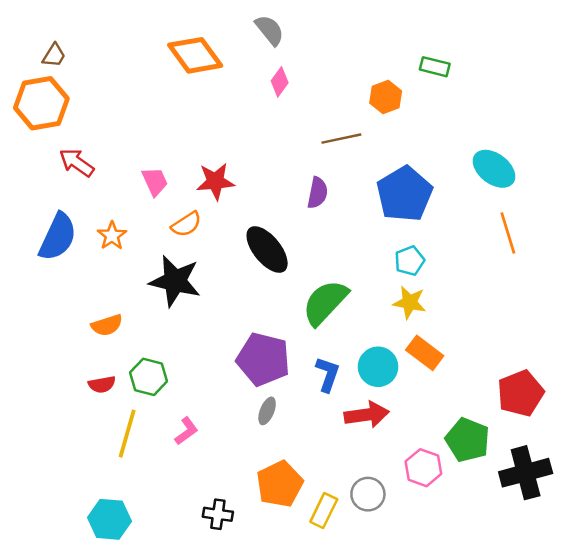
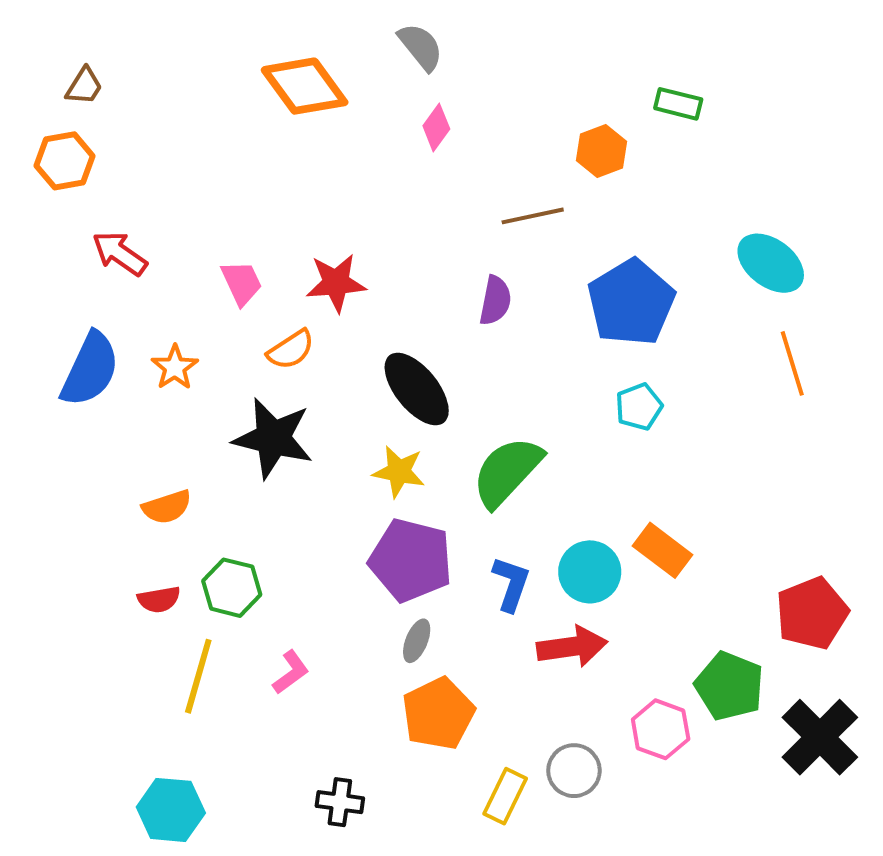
orange hexagon: (41, 103) -> (65, 161), size x0.7
yellow star: (410, 302) -> (399, 472), moved
black cross: (526, 473) -> (820, 737), turned -30
orange pentagon: (280, 484) -> (438, 714), moved

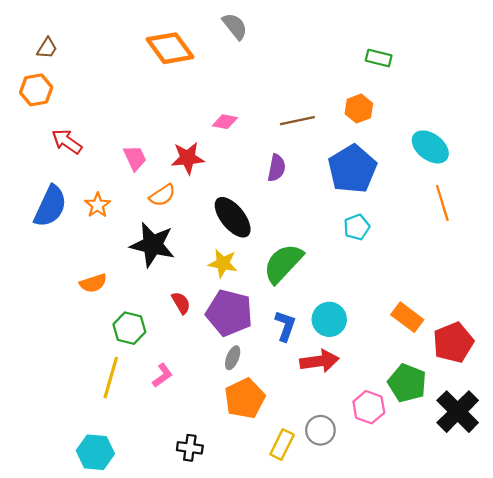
pink diamond: (436, 127) -> (225, 122), moved, turned 65
orange hexagon: (602, 151) -> (359, 109), moved
orange rectangle: (663, 550) -> (407, 317), moved
red semicircle: (159, 599) -> (181, 303), moved, turned -110

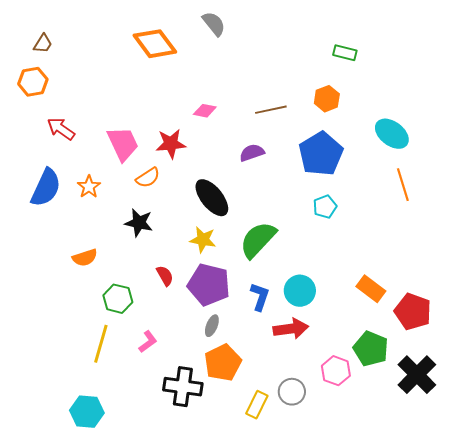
pink trapezoid: (135, 158) -> (123, 144), size x1.5
purple semicircle: (277, 168) -> (252, 153), turned -120
black star: (152, 245) -> (139, 223), size x0.7
red pentagon: (453, 342) -> (413, 312), turned -30
black cross: (190, 448) -> (183, 387), moved, size x1.6

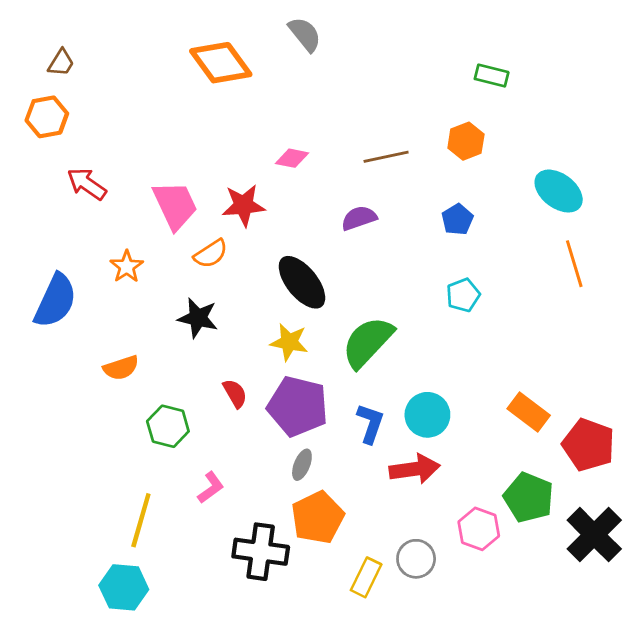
blue pentagon: (321, 154) -> (457, 220), size x0.5
blue semicircle: (46, 188) -> (55, 301), moved
yellow line: (101, 344) -> (141, 520), moved

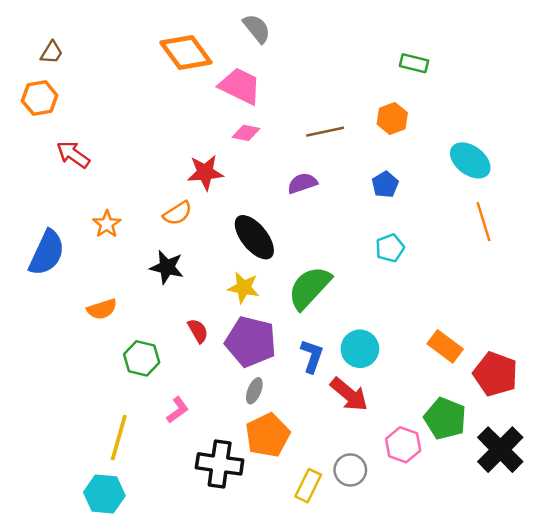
pink trapezoid: (175, 205) -> (240, 86), moved, turned -39
red arrow: (415, 469) -> (349, 394), turned 48

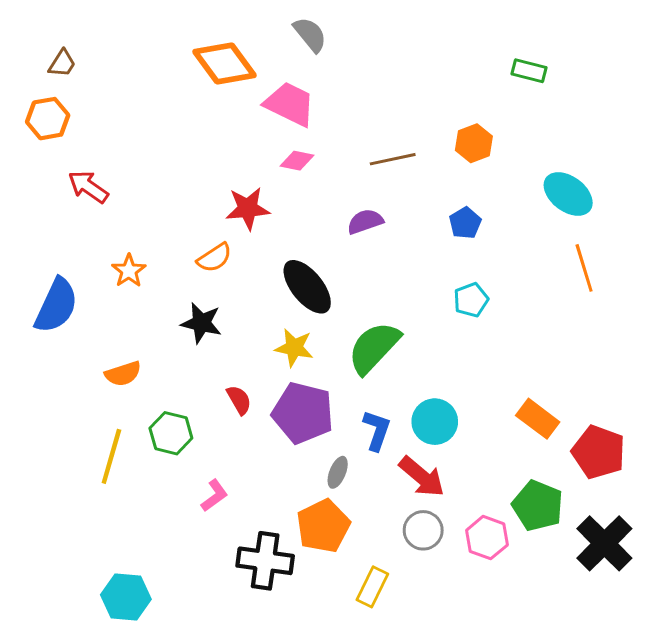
green rectangle: (414, 63) -> (529, 71), moved
gray ellipse: (254, 391) -> (338, 472), moved
yellow line: (119, 438) -> (111, 456), moved
gray circle: (350, 470) -> (423, 530), moved

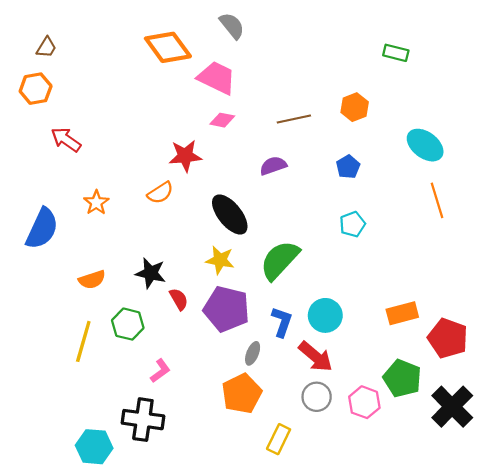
black star: (201, 323) -> (151, 273), moved
orange rectangle: (538, 419) -> (402, 313), turned -52
black cross: (265, 561) -> (143, 420), moved

